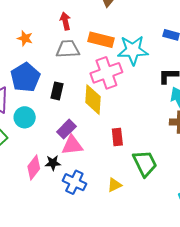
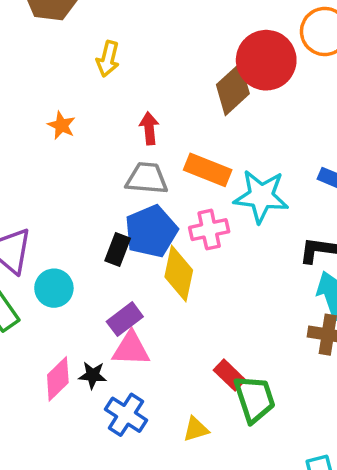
orange star: (25, 38) -> (61, 125), moved
pink cross: (106, 73) -> (209, 230), size x0.7
blue pentagon: (25, 77) -> (151, 231), moved
red rectangle: (117, 137) -> (230, 375), moved, turned -48

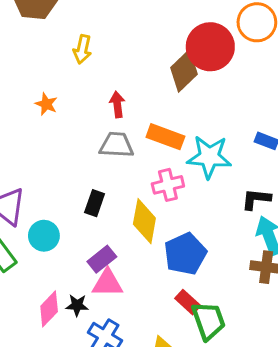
blue pentagon: (151, 231) -> (185, 254), moved

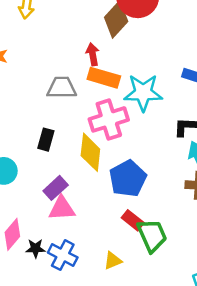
red arrow: (117, 104) -> (93, 54), moved
pink cross: (168, 185) -> (109, 119), size x1.4
black star: (77, 305) -> (35, 248), moved

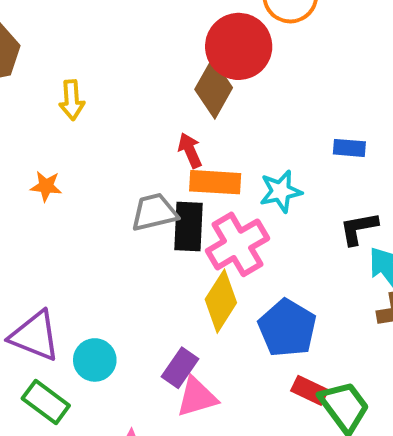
cyan star: (143, 93) -> (281, 191), size x0.7
black rectangle: (46, 140) -> (189, 227), moved, size x1.4
yellow diamond: (90, 152) -> (221, 301), turned 39

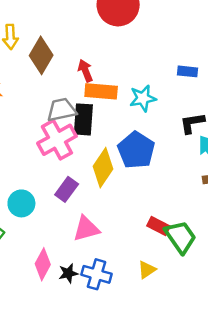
brown diamond: (214, 89) -> (41, 55), moved
pink cross: (237, 244) -> (57, 140), moved
blue pentagon: (287, 328) -> (136, 150), moved
purple rectangle: (180, 368) -> (67, 189), moved

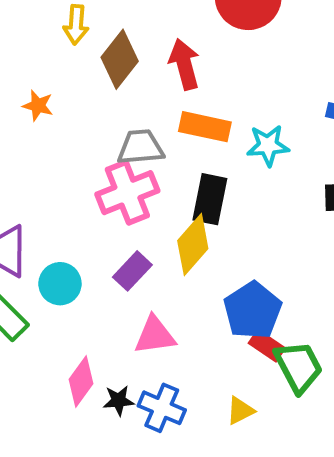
red arrow: (85, 71) -> (184, 64), moved, size x1.4
black rectangle: (83, 119) -> (210, 199), moved
blue pentagon: (136, 150) -> (253, 310), moved

